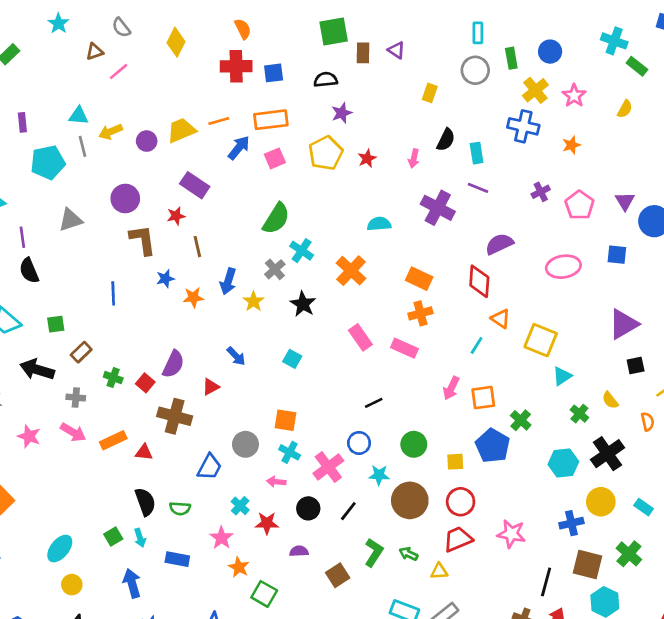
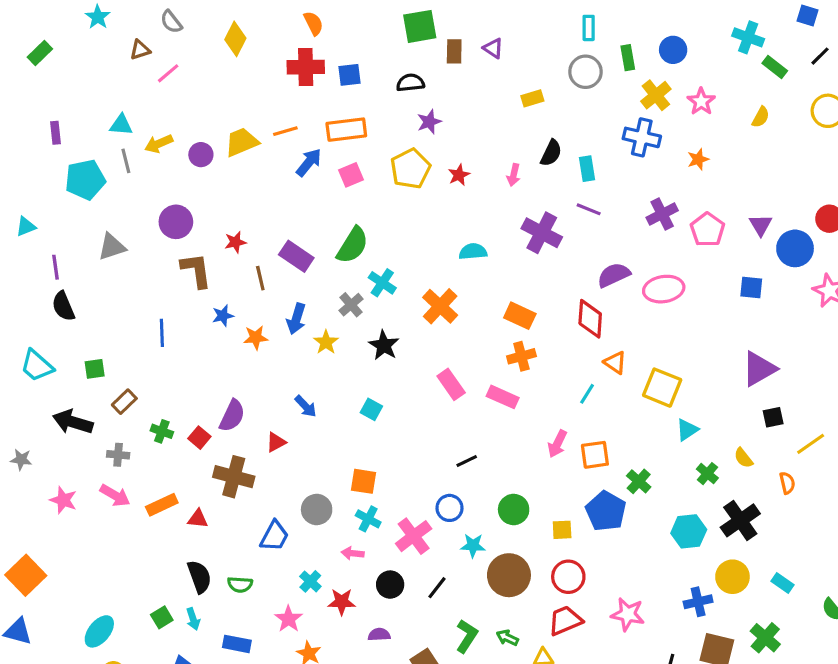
yellow rectangle: (430, 93) -> (532, 98), turned 54
purple rectangle: (195, 185) -> (296, 256), moved
purple cross: (541, 192) -> (662, 214), size x1.4
pink ellipse: (563, 267) -> (664, 289), moved

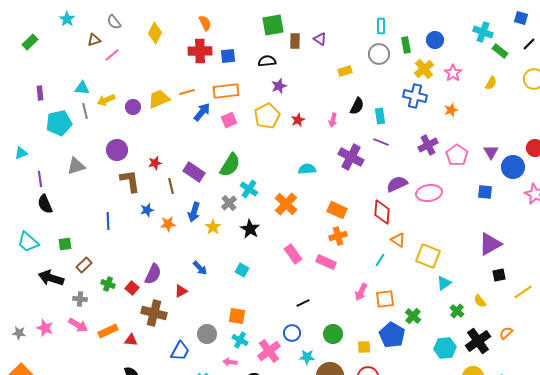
gray star: (21, 459) -> (19, 333), moved
orange semicircle: (787, 483) -> (506, 333), moved, turned -120

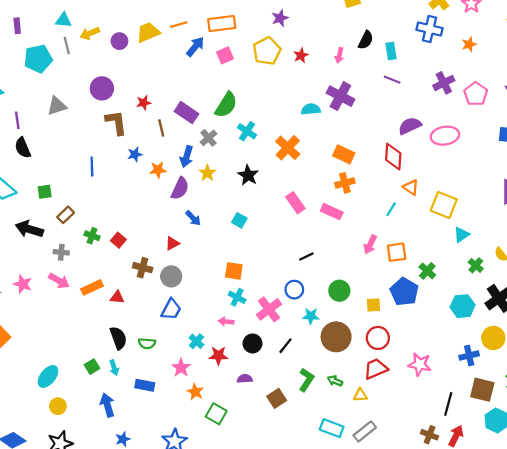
purple cross: (351, 157) -> (340, 96), moved
gray cross: (229, 203) -> (209, 138), moved
purple semicircle: (153, 274) -> (180, 188), moved
brown cross: (154, 313) -> (143, 268), size x0.7
gray circle: (207, 334) -> (171, 276), moved

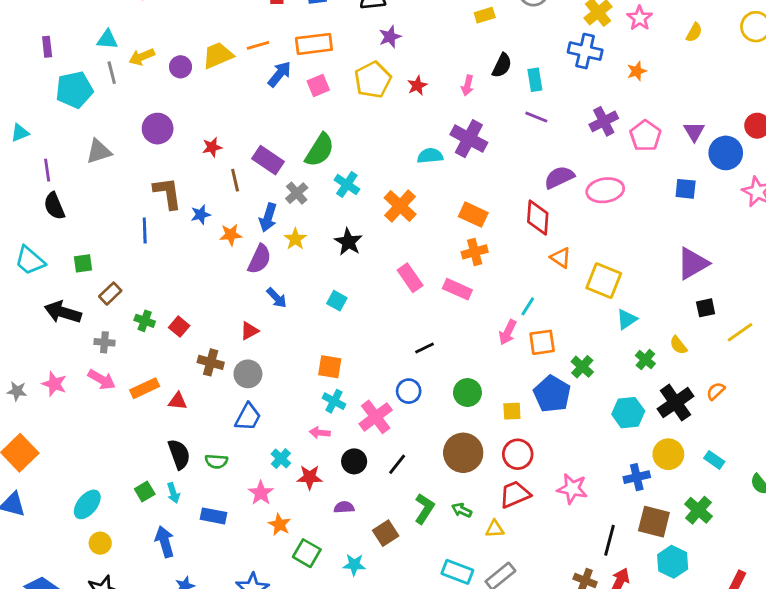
brown L-shape: (116, 122) -> (168, 193), moved
cyan line: (391, 209) -> (528, 306), moved
cyan star: (311, 316) -> (354, 565), moved

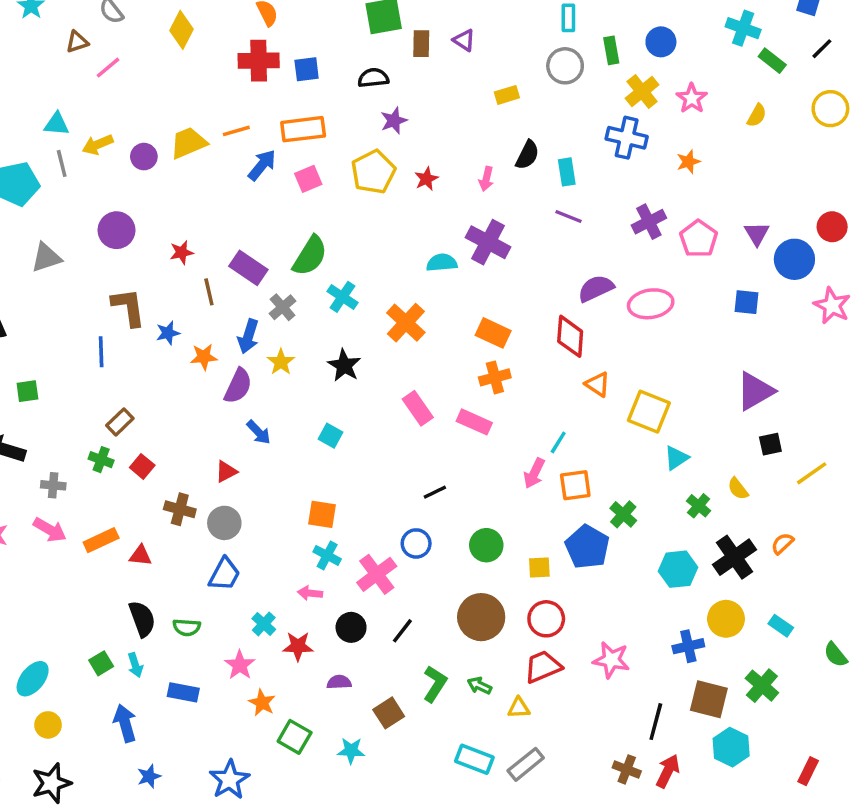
brown rectangle: (110, 294) -> (120, 422), moved

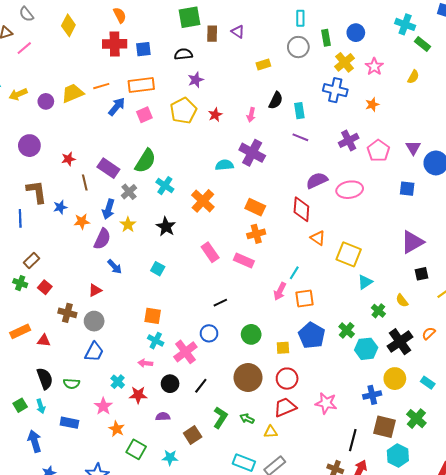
green cross: (623, 514) -> (347, 330), moved

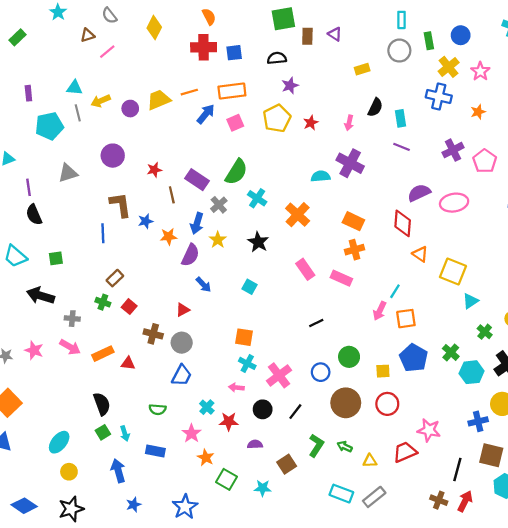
blue circle: (209, 333) -> (321, 372), moved
black semicircle: (45, 379) -> (102, 404), moved
red trapezoid: (285, 407) -> (405, 452), moved

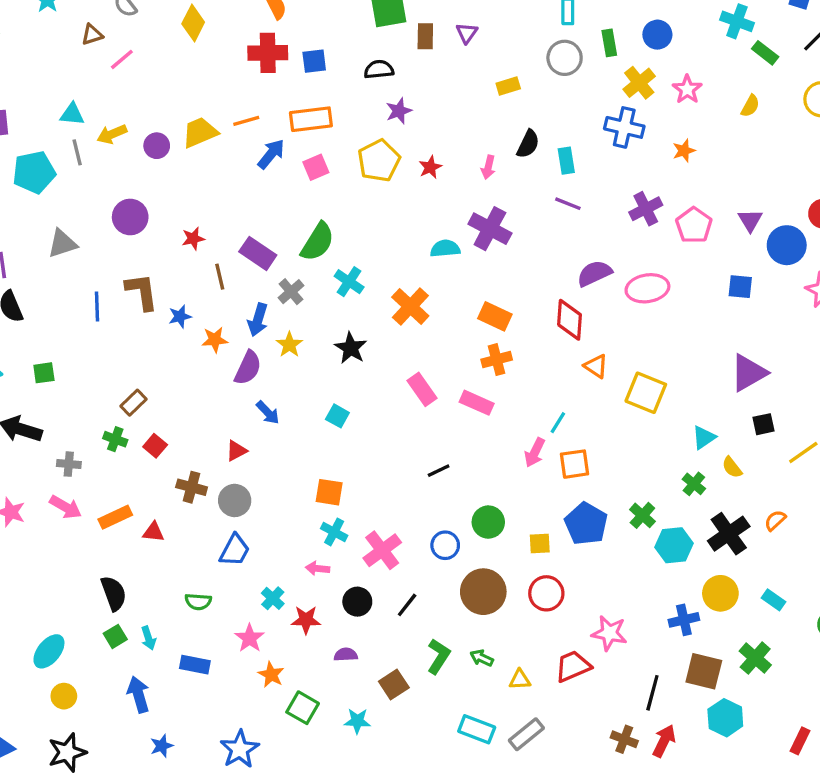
purple triangle: (335, 34) -> (467, 33), turned 32
blue line: (103, 233) -> (97, 307), moved
cyan triangle: (470, 301) -> (704, 437), moved

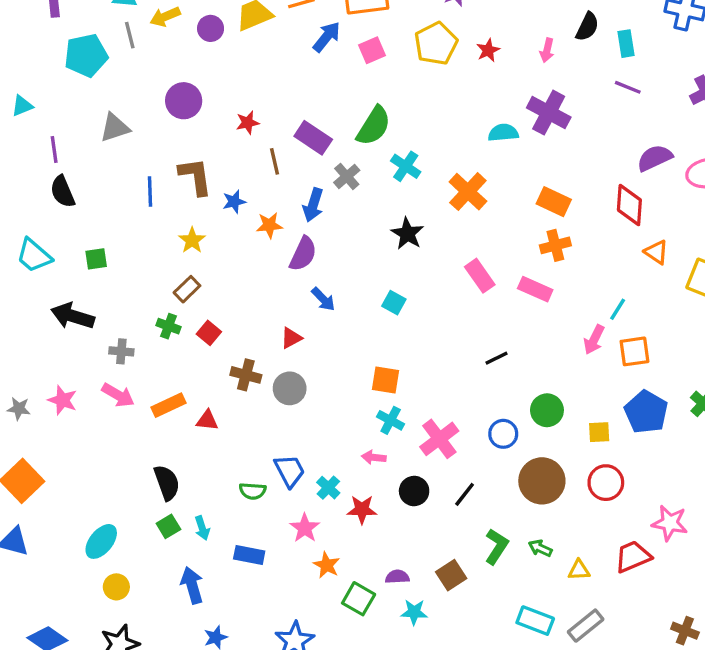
yellow star: (289, 345) -> (192, 240), moved
blue trapezoid: (235, 550) -> (290, 471), moved, turned -56
purple semicircle: (346, 655) -> (397, 577), moved

